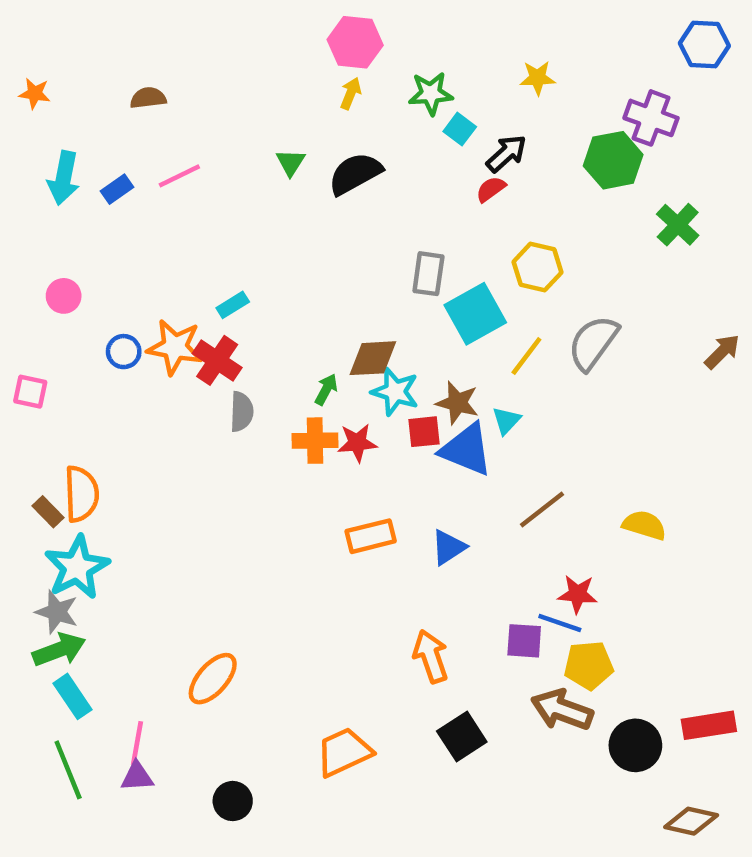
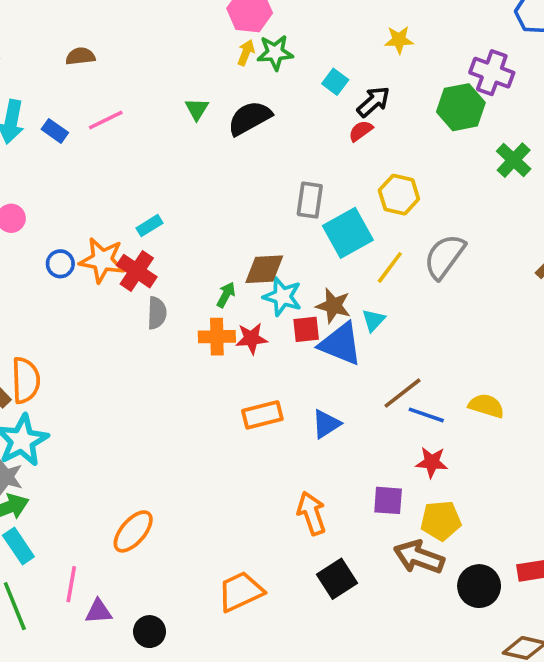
green star: (431, 93) -> (275, 53), moved
blue rectangle: (117, 189) -> (55, 131), turned 70
blue line: (560, 623) -> (426, 415), moved
purple triangle: (137, 777) -> (99, 612), moved

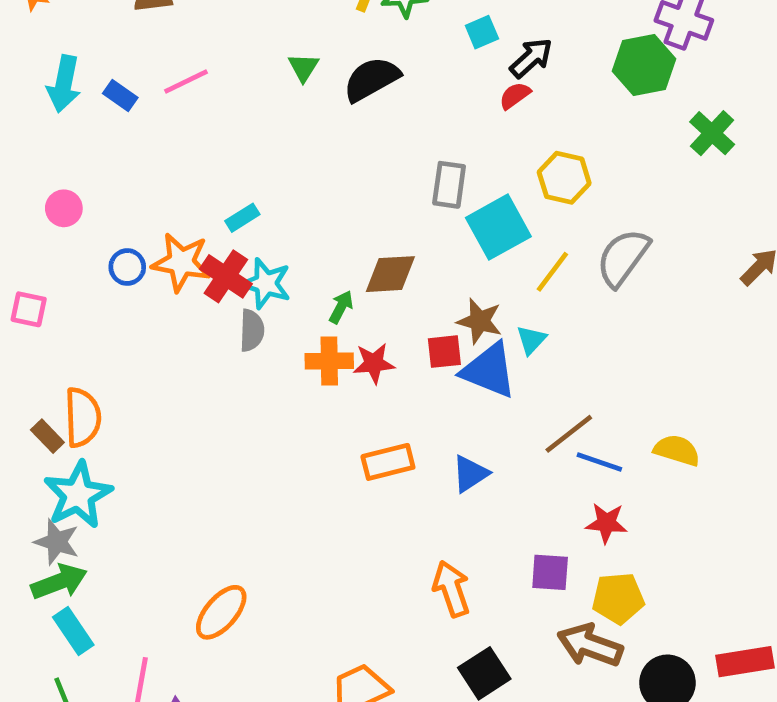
cyan square: (335, 82) -> (482, 32), turned 30
cyan star: (282, 297) -> (266, 283), moved

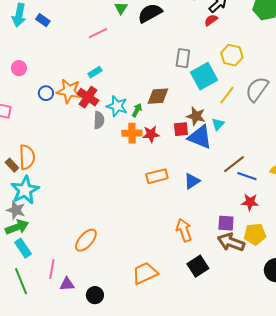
pink line: (186, 81) -> (98, 33), moved
cyan star: (266, 283) -> (117, 106), moved
brown arrow: (590, 645) -> (231, 242), moved

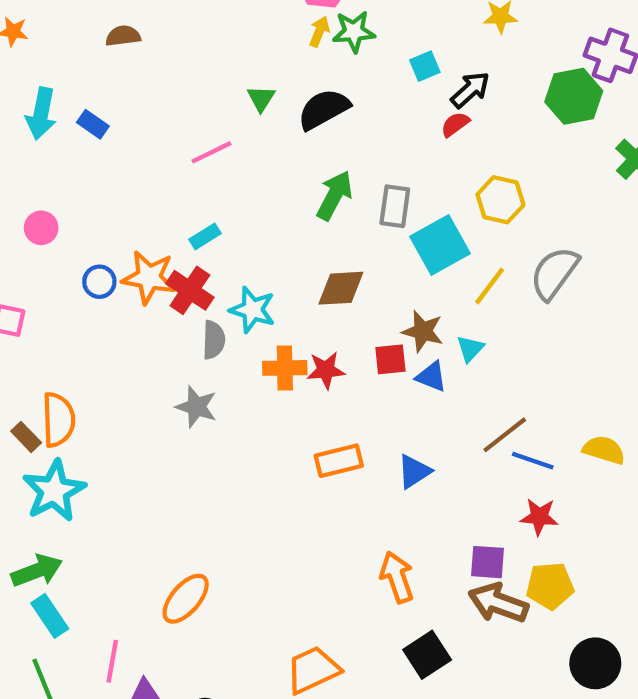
green arrow: (137, 110) -> (334, 195), moved, size x1.6
blue triangle: (200, 137) -> (431, 377), size x0.6
gray star: (16, 210) -> (196, 407), moved

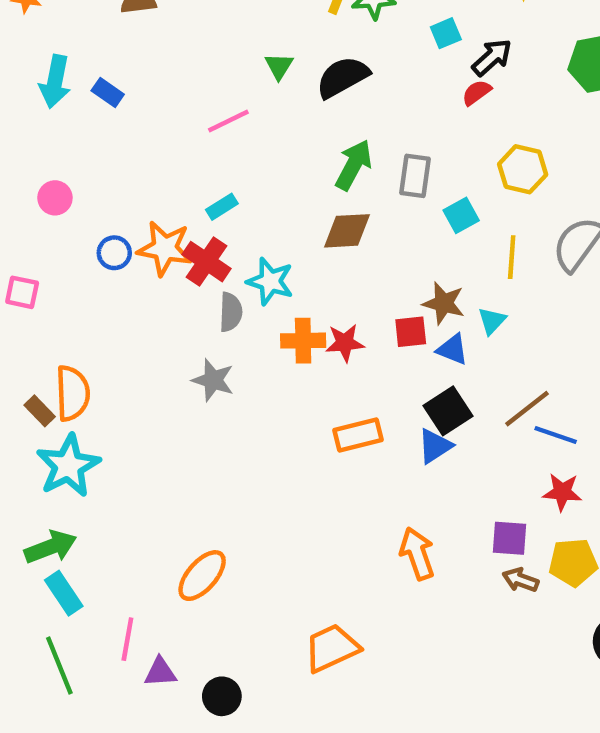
cyan square: (440, 245) -> (461, 215), size x0.6
yellow line: (490, 286) -> (512, 257), turned -33
brown diamond: (341, 288) -> (347, 231), moved
brown arrow: (498, 603) -> (520, 580), size x0.6
black square: (427, 655) -> (448, 411), moved

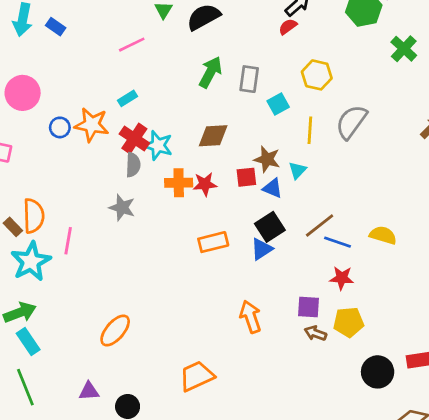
pink circle: (55, 198) -> (23, 93), size x1.6
brown diamond: (347, 231) -> (213, 136), moved
red cross: (206, 262) -> (134, 138), moved
pink line: (127, 639) -> (68, 241), moved

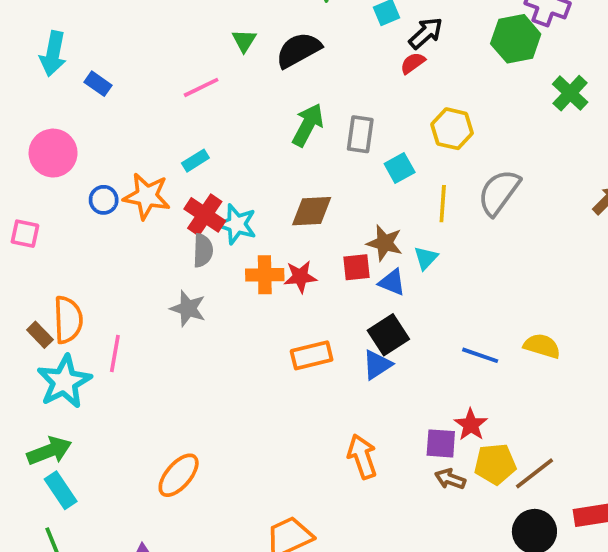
blue rectangle: (56, 27) -> (98, 84), moved
brown line: (320, 226) -> (534, 473), moved
red star: (342, 278) -> (471, 425), moved, turned 30

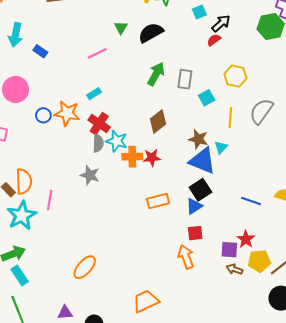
brown diamond: (312, 211) -> (158, 122), turned -35
cyan star: (237, 224) -> (117, 141), moved
red square: (357, 267) -> (195, 233), moved
blue triangle: (392, 282) -> (202, 161), size x1.8

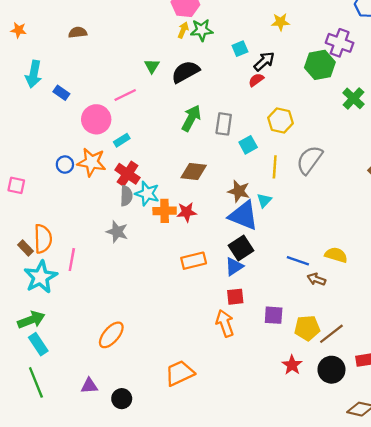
pink circle: (16, 90) -> (96, 119), moved
brown diamond: (158, 122) -> (194, 171), turned 45
red star: (246, 239) -> (292, 365), moved
brown arrow: (234, 269) -> (316, 279), moved

